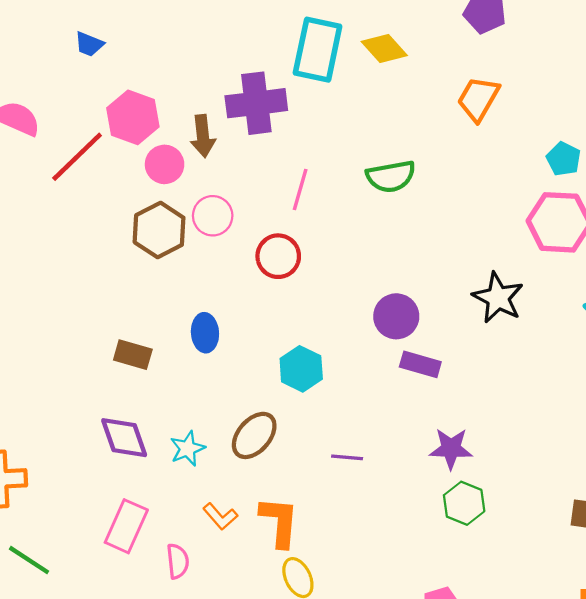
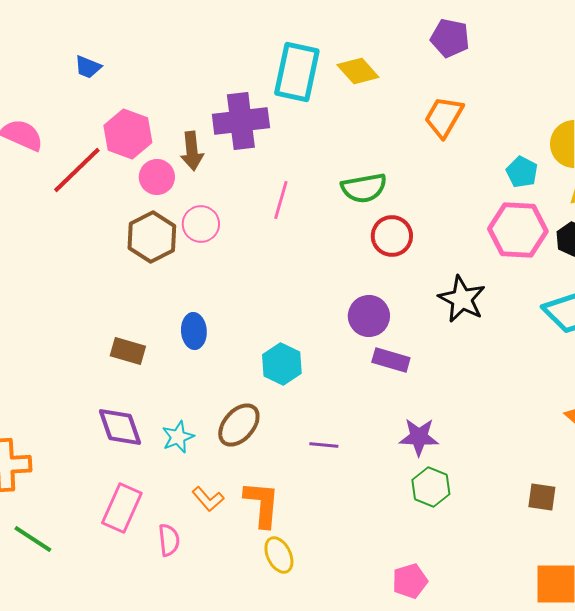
red circle: (278, 256) -> (392, 236), moved

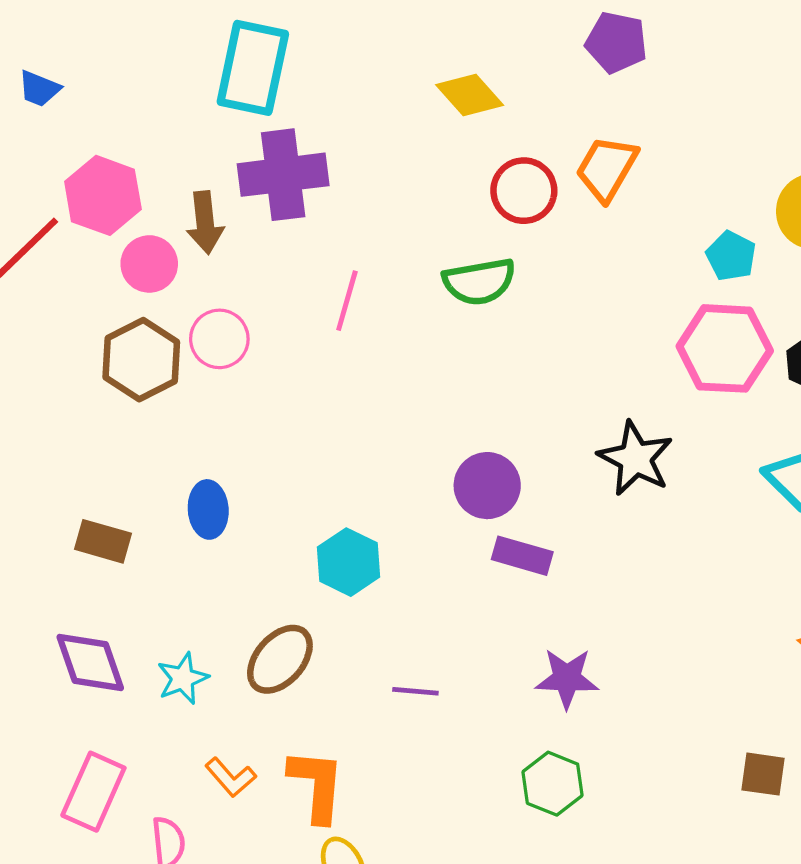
cyan rectangle: (297, 72) -> (253, 68), moved
red circle: (392, 236) -> (524, 191), moved
green hexagon: (431, 487) -> (553, 784), moved

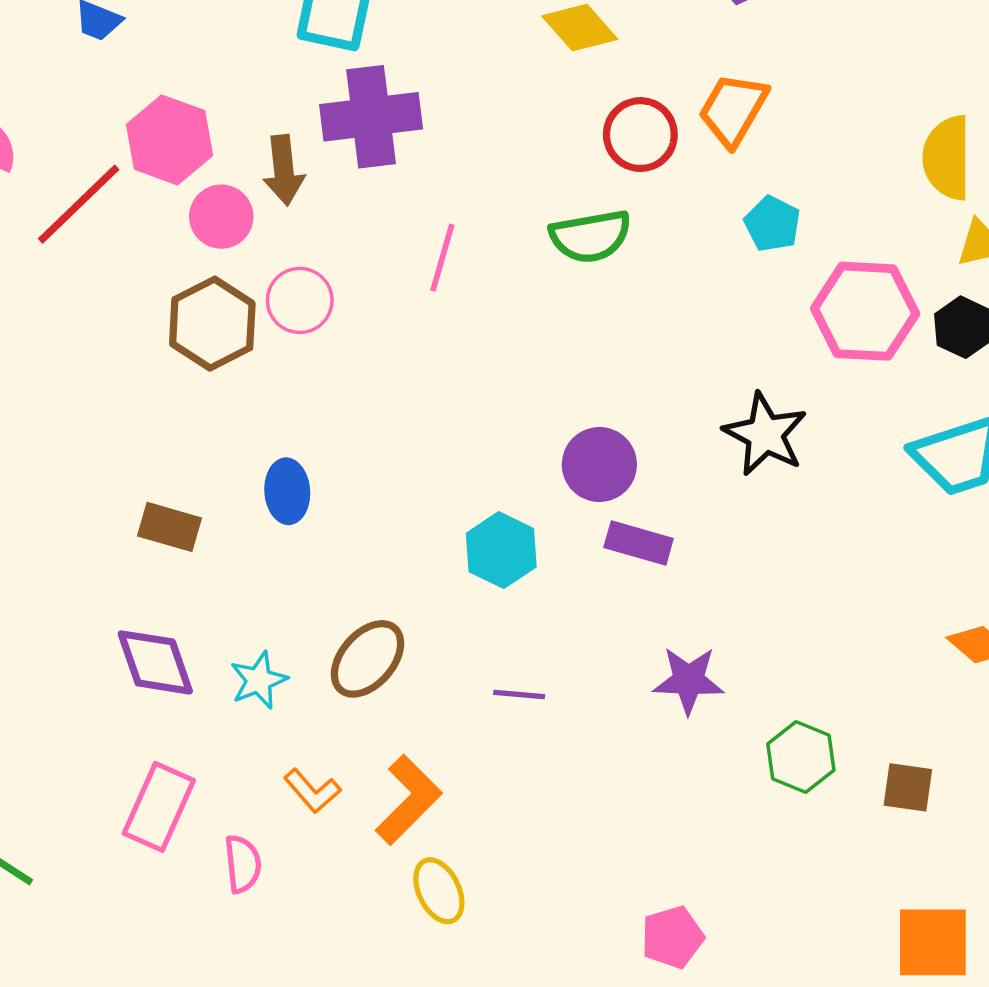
cyan pentagon: (731, 256) -> (772, 224), moved
cyan hexagon: (348, 562) -> (501, 550), moved
green hexagon: (553, 784) -> (801, 757), moved
orange L-shape: (317, 785) -> (409, 800), turned 40

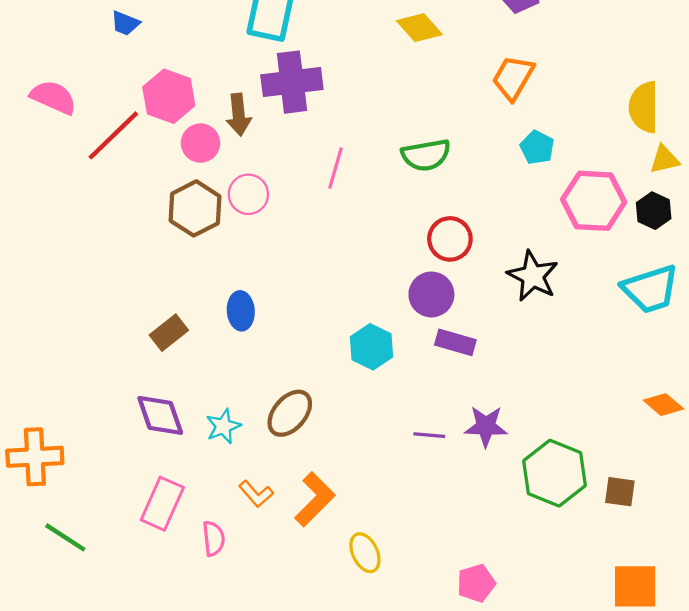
red circle: (640, 135) -> (450, 239), moved
brown rectangle: (170, 527) -> (169, 333), turned -54
purple line: (519, 695) -> (429, 435), moved
green hexagon: (801, 757) -> (555, 473), size x1.5
yellow ellipse: (439, 891) -> (365, 553), moved

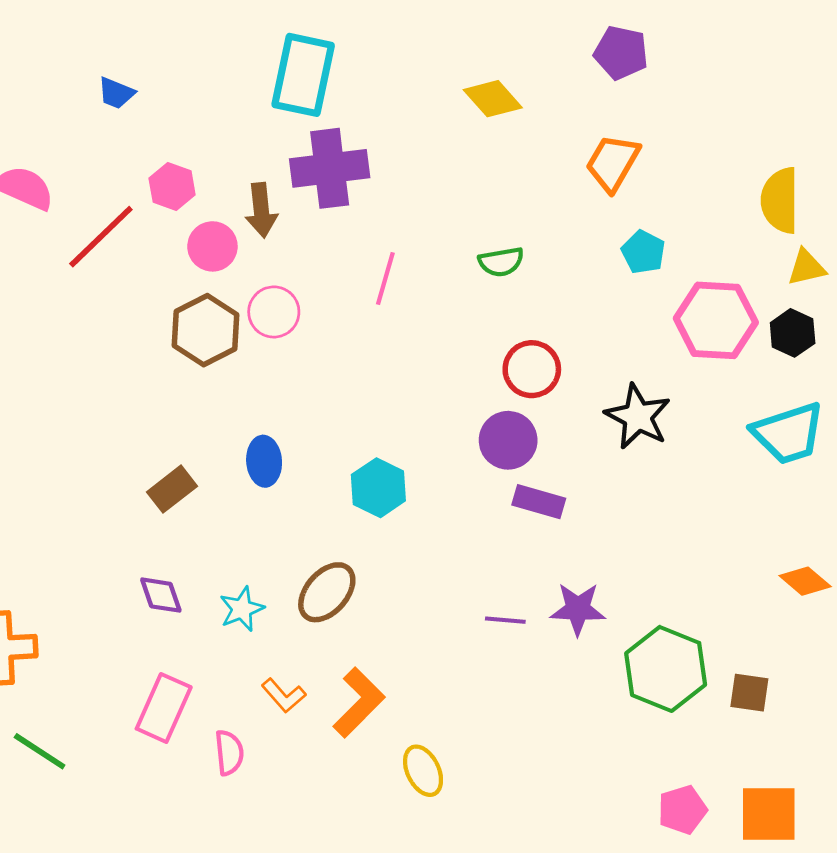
pink hexagon: (169, 96) -> (172, 186), size x0.7
green semicircle: (426, 155) -> (501, 262), size x0.7
cyan hexagon: (371, 347) -> (378, 488), moved
purple diamond: (160, 415) -> (161, 595), size x0.7
pink pentagon: (476, 583) -> (682, 810), moved

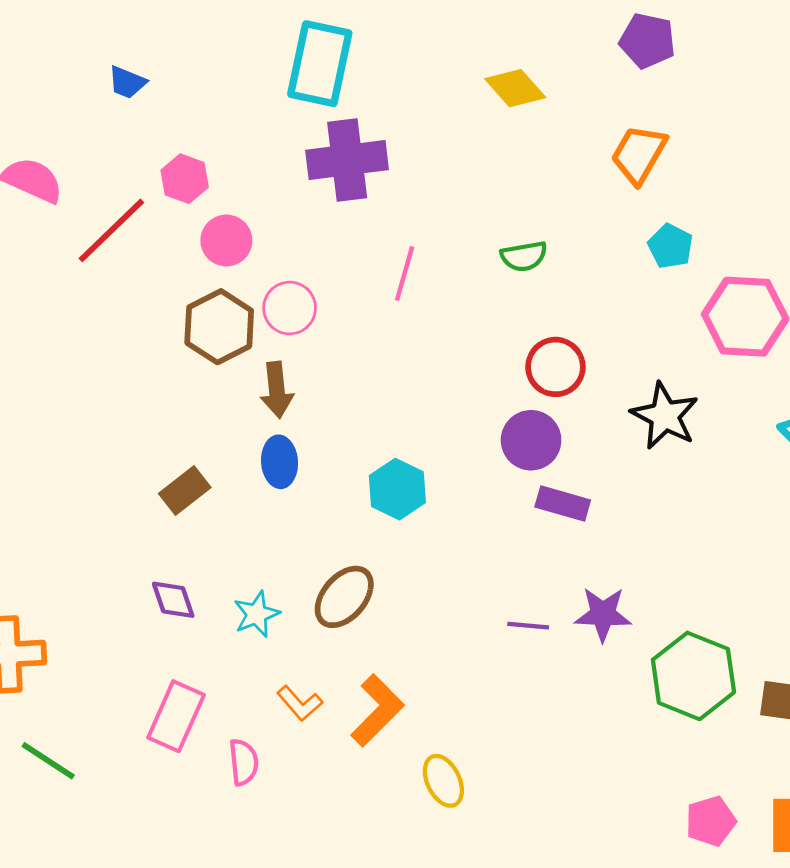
brown arrow: (261, 210) -> (277, 390), moved

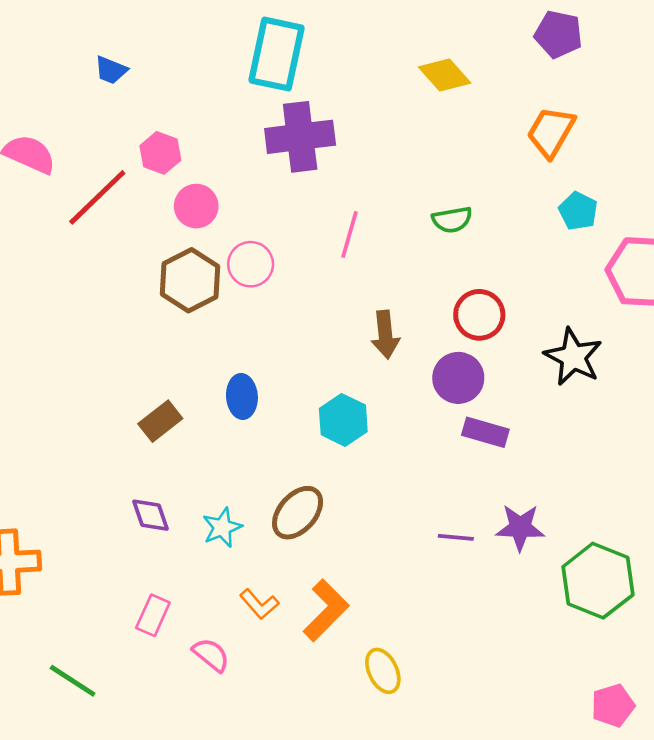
brown arrow: (277, 390) -> (385, 335), moved
pink rectangle: (176, 716) -> (153, 615), size x0.7
green line: (48, 761) -> (73, 681), moved
pink semicircle: (244, 762) -> (211, 655), turned -45

